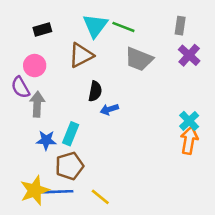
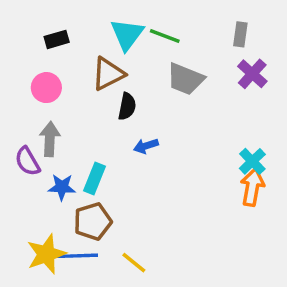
purple semicircle: (20, 87) -> (27, 161), moved
black semicircle: (95, 91) -> (127, 106), moved

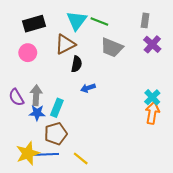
black rectangle: (57, 39) -> (34, 24), size x1.5
gray arrow: (50, 139) -> (36, 95), moved

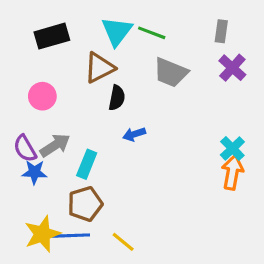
pink circle: (28, 53) -> (42, 96), moved
gray arrow: (36, 95) -> (55, 145), turned 54
blue star: (37, 113) -> (34, 172), moved

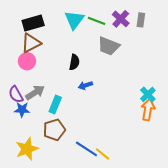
brown triangle: (99, 68) -> (31, 43), moved
purple cross: (232, 68) -> (121, 19), moved
blue line: (71, 236) -> (86, 149), moved, turned 35
yellow line: (123, 242) -> (103, 154), moved

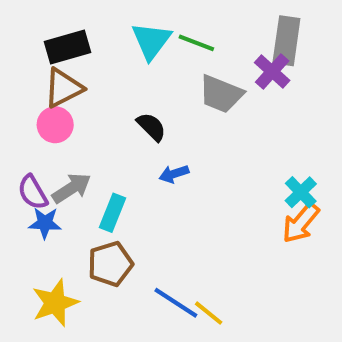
purple cross: (121, 19) -> (272, 72), moved
gray rectangle: (141, 20) -> (286, 41), size x1.6
black semicircle: (74, 62) -> (151, 127), turned -56
orange arrow: (148, 110) -> (301, 223), turned -150

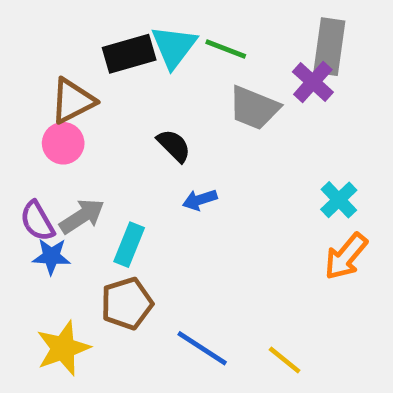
black rectangle: (67, 47) -> (129, 54), moved
cyan cross: (301, 192) -> (339, 200), moved
yellow line: (209, 313) -> (285, 360), moved

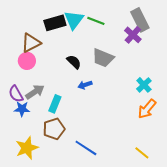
gray rectangle: (329, 47) -> (140, 20), turned -35
gray trapezoid: (254, 108) -> (103, 58), moved
yellow line: (285, 360) -> (142, 153), moved

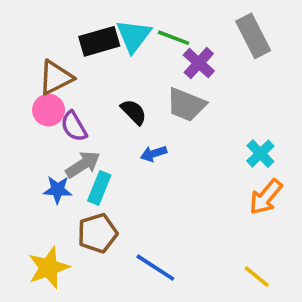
purple cross: (133, 35) -> (199, 63), moved
gray arrow: (35, 92) -> (83, 164), moved
purple semicircle: (16, 94) -> (74, 126), moved
blue star: (22, 109) -> (58, 190), moved

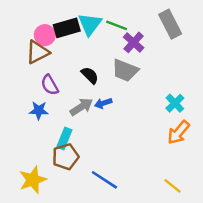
pink circle: (49, 110) -> (45, 35), moved
gray arrow: (83, 164) -> (81, 107), moved
cyan rectangle: (99, 188) -> (64, 138), moved
blue star: (58, 190) -> (39, 110), moved

